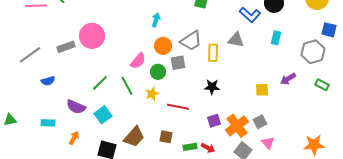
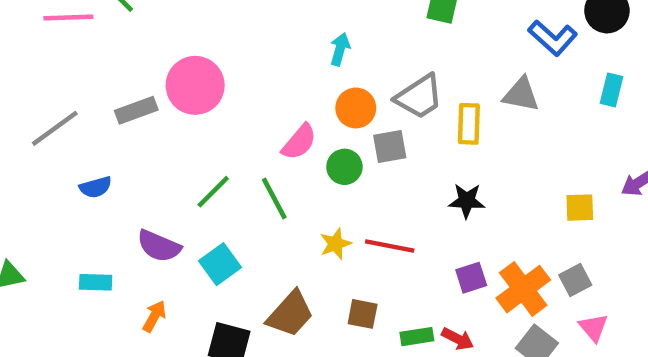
yellow star: (152, 94) -> (335, 244), moved

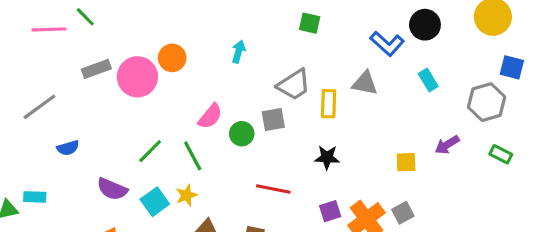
cyan rectangle: (611, 90) -> (428, 80), turned -45
orange circle: (356, 108) -> (172, 58), moved
gray rectangle: (136, 110) -> (96, 69), moved
yellow star: (335, 244) -> (186, 195), moved
cyan rectangle: (96, 282) -> (35, 197), moved

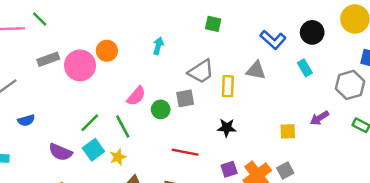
black circle: (425, 25) -> (312, 32), moved
cyan square: (155, 202) -> (93, 150), moved

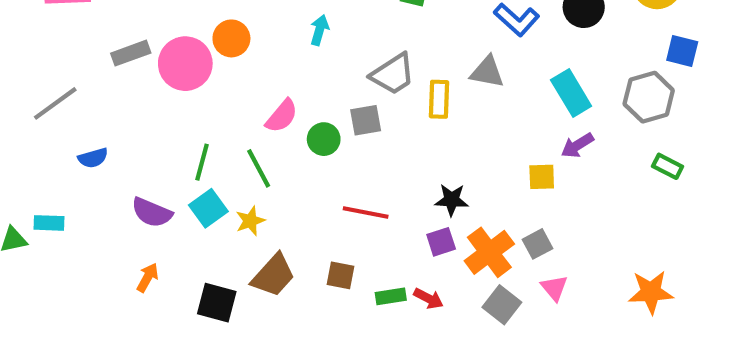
cyan rectangle: (305, 68) -> (571, 93), moved, size x1.5
purple arrow: (319, 118) -> (577, 145), moved
green line: (90, 123) -> (202, 162), turned -30
black star: (227, 128) -> (452, 200), moved

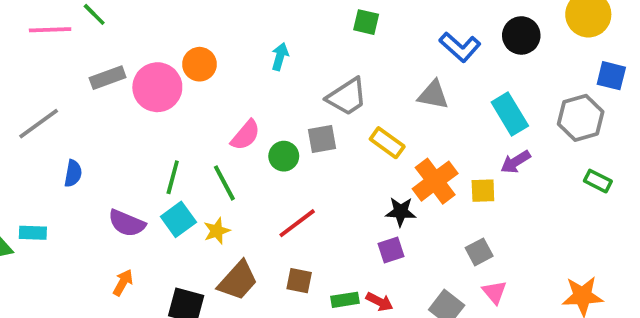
yellow rectangle: (439, 99) -> (387, 143), moved, turned -56
blue semicircle: (93, 158) -> (73, 173), turned -64
red line: (366, 212) -> (297, 223), moved, turned -48
orange cross: (489, 252) -> (435, 181), moved

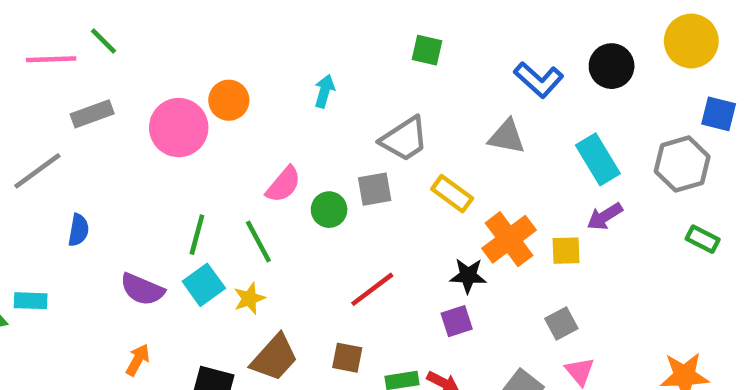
gray rectangle: (108, 78) -> (92, 114), moved
red line: (297, 223) -> (372, 289), moved

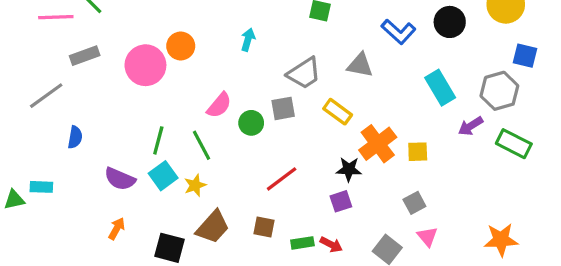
gray triangle: (507, 137) -> (360, 65), moved
purple arrow: (605, 216) -> (471, 126), moved
green rectangle: (703, 239) -> (514, 144), size x1.5

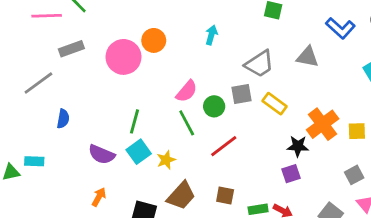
yellow rectangle: (338, 112) -> (275, 104), moved
green line: (202, 145) -> (187, 123), moved
red line: (282, 179) -> (224, 146), moved

